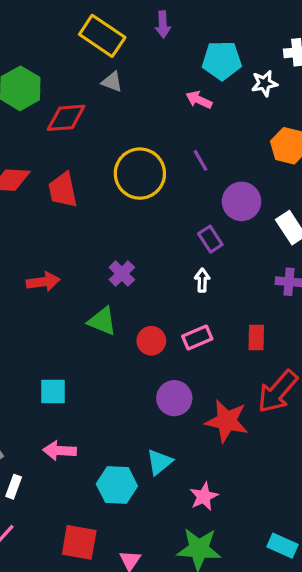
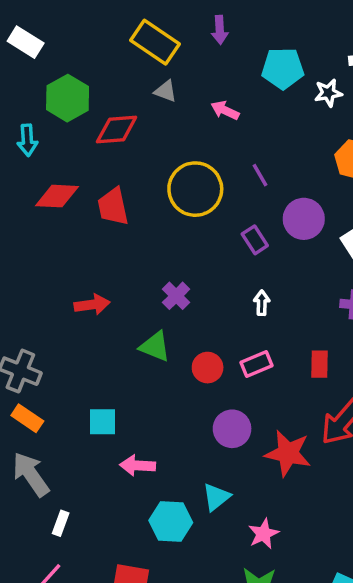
pink arrow: (199, 100) -> (225, 110), moved
purple rectangle: (210, 239) -> (255, 240), moved
pink arrow: (60, 451) -> (138, 466), moved

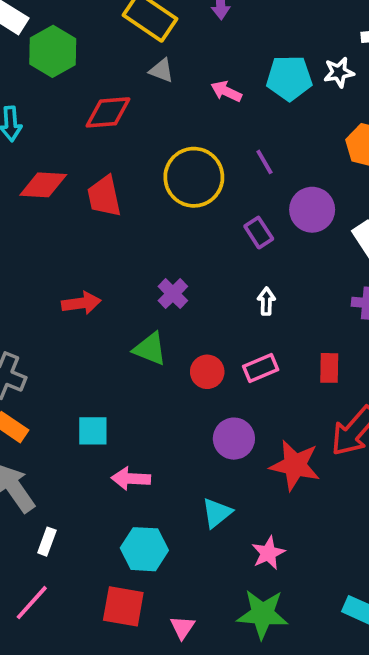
cyan pentagon: (283, 68) -> (289, 78), moved
green hexagon: (68, 98) -> (53, 51), moved
cyan hexagon: (171, 522) -> (144, 549), moved

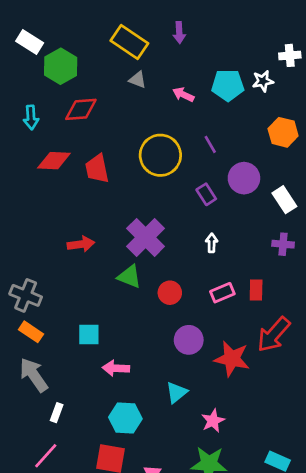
red diamond: (108, 112) -> (81, 109), moved
purple cross: (173, 294) -> (146, 237), size x1.8
pink rectangle: (261, 368) -> (222, 293), moved

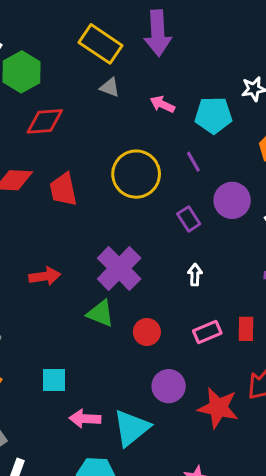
purple arrow: (179, 33) -> (158, 33), size x1.8
cyan pentagon: (228, 85) -> (213, 115), moved
cyan triangle: (177, 392) -> (131, 428), moved, size x1.5

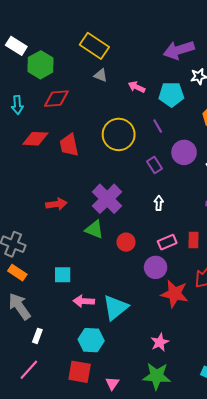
purple arrow: (158, 33) -> (179, 50), moved, turned 76
purple circle: (169, 386) -> (156, 267), moved

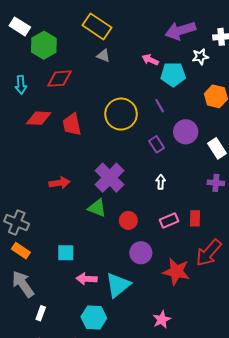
pink arrow: (137, 87) -> (150, 60), moved
purple circle: (156, 267) -> (141, 253), moved

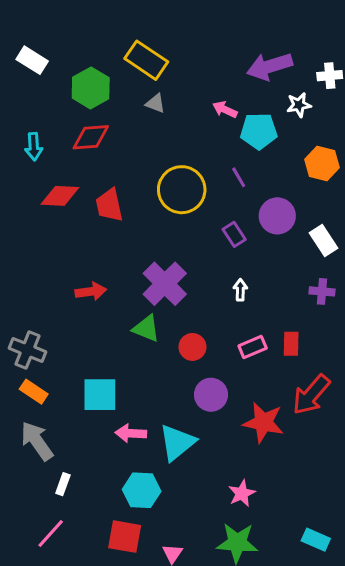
green hexagon: (44, 45) -> (91, 88), moved
cyan square: (66, 253) -> (100, 395), size x1.4

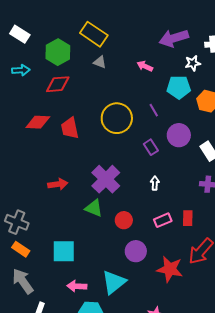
cyan pentagon: (259, 131) -> (179, 87), moved
cyan arrow: (34, 147) -> (21, 70), moved, turned -90
pink arrow: (131, 433) -> (77, 286), moved

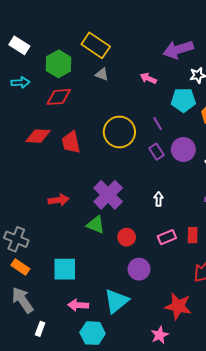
purple rectangle: (151, 147) -> (157, 152), moved
red star: (170, 269) -> (178, 306), moved

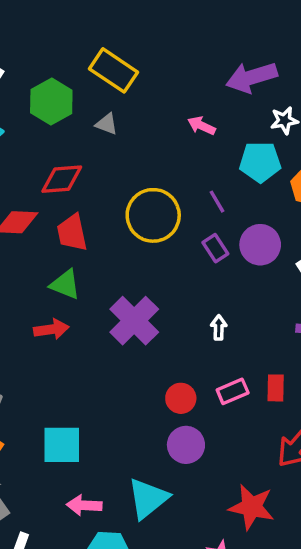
gray triangle: (102, 74) -> (107, 124), moved
red diamond: (59, 97) -> (62, 179), moved
green triangle: (96, 225) -> (65, 284), moved
red circle: (127, 237) -> (181, 398), moved

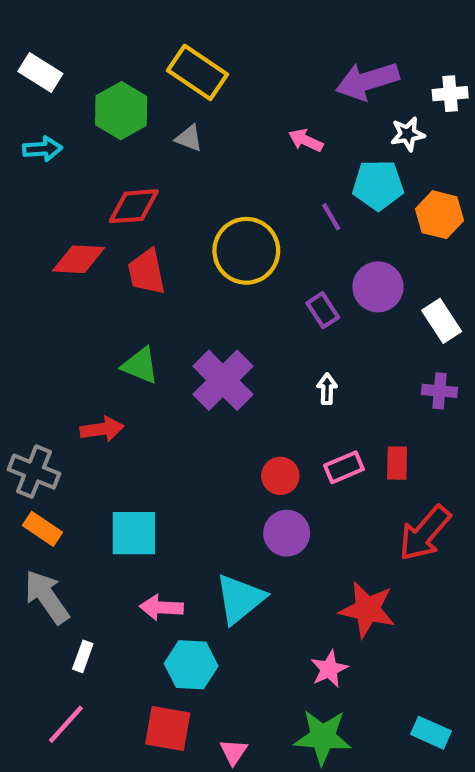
purple line: (217, 202) -> (331, 217), moved
purple rectangle: (215, 248) -> (323, 310), moved
green triangle: (65, 284) -> (140, 365), moved
red arrow: (51, 329) -> (102, 429), moved

